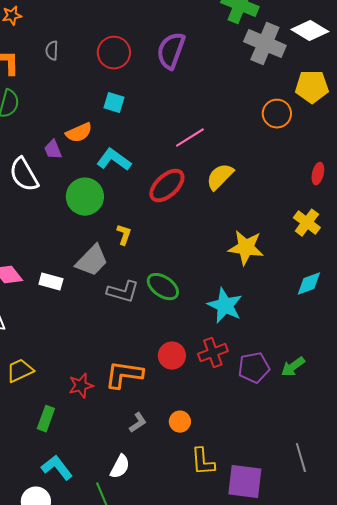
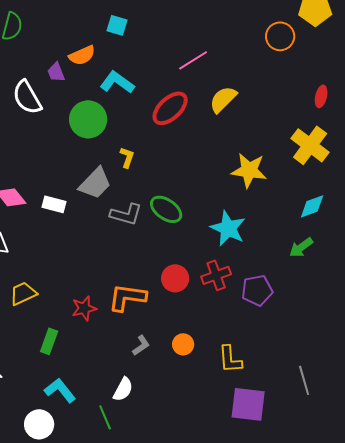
yellow cross: (307, 223) -> (310, 145), size x1.4
green arrow: (293, 367) -> (301, 247), moved
yellow L-shape: (203, 462) -> (230, 359), moved

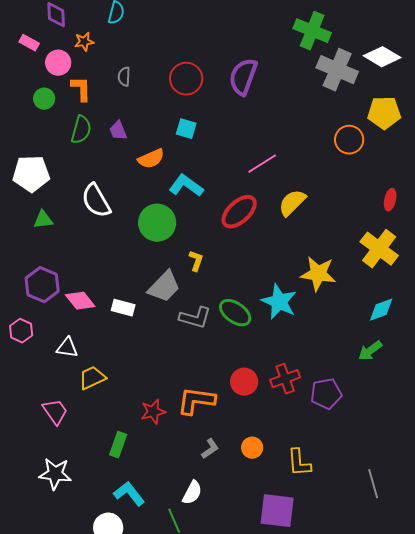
purple trapezoid: (56, 72) -> (118, 131), moved
cyan star: (228, 228) -> (279, 302), moved
yellow trapezoid: (23, 293) -> (92, 378), moved
purple square: (248, 404) -> (277, 511), moved

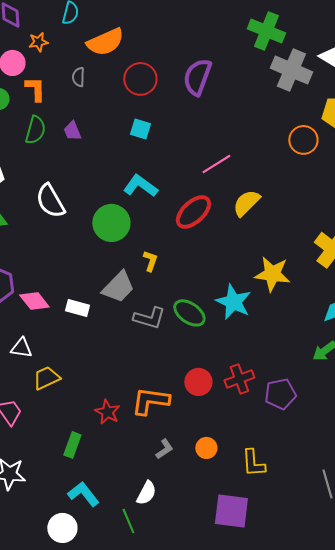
orange semicircle: (151, 159) -> (105, 42), moved, size x1.4
red star: (153, 412) -> (107, 412), turned -30

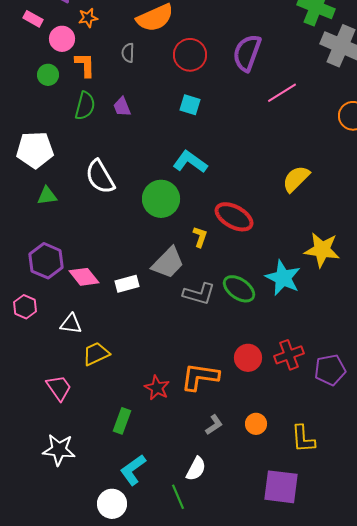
pink line: (216, 164) -> (282, 93), moved
red ellipse: (193, 212) -> (234, 217), moved, turned 72
white rectangle: (77, 308) -> (127, 284), turned -30
cyan L-shape: (83, 494) -> (133, 470), turned -88

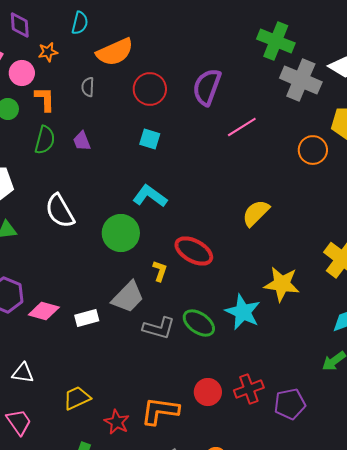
pink diamond: (84, 277) -> (44, 311), turned -36
white triangle: (71, 324) -> (23, 373), moved
yellow trapezoid: (96, 354) -> (77, 398), moved

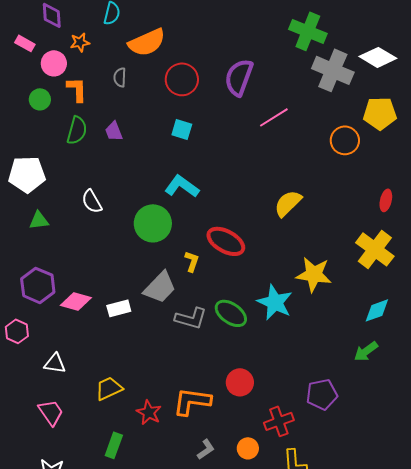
white semicircle: (60, 211) -> (92, 201), size x0.7
red cross: (249, 389) -> (279, 421), moved

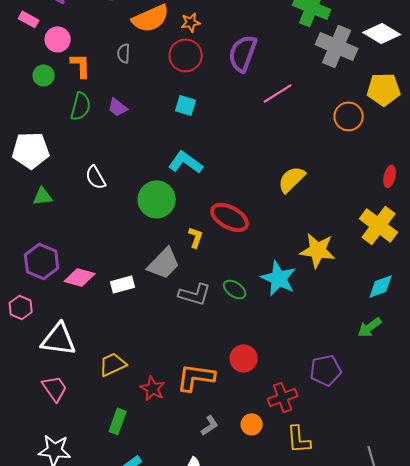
orange star: (80, 42) -> (191, 22), moved
purple trapezoid: (114, 131) -> (118, 107), turned -30
green ellipse: (231, 313) -> (235, 289), size x0.7
white triangle: (55, 363) -> (59, 339), size x1.6

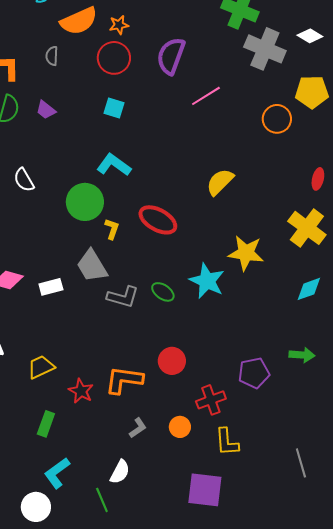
white diamond: (382, 33) -> (310, 36), size x0.7
yellow L-shape: (196, 237) -> (112, 229), moved
gray trapezoid: (164, 263) -> (92, 266), turned 105
green arrow: (370, 327) -> (302, 355), moved, turned -140

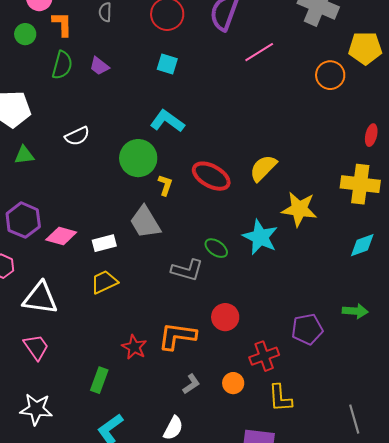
white semicircle: (24, 180) -> (77, 136), turned -85
yellow semicircle: (220, 182) -> (263, 168), moved
yellow cross: (307, 228) -> (360, 184), turned -30
gray L-shape: (123, 297) -> (187, 270), moved
yellow trapezoid: (41, 367) -> (104, 282), moved

